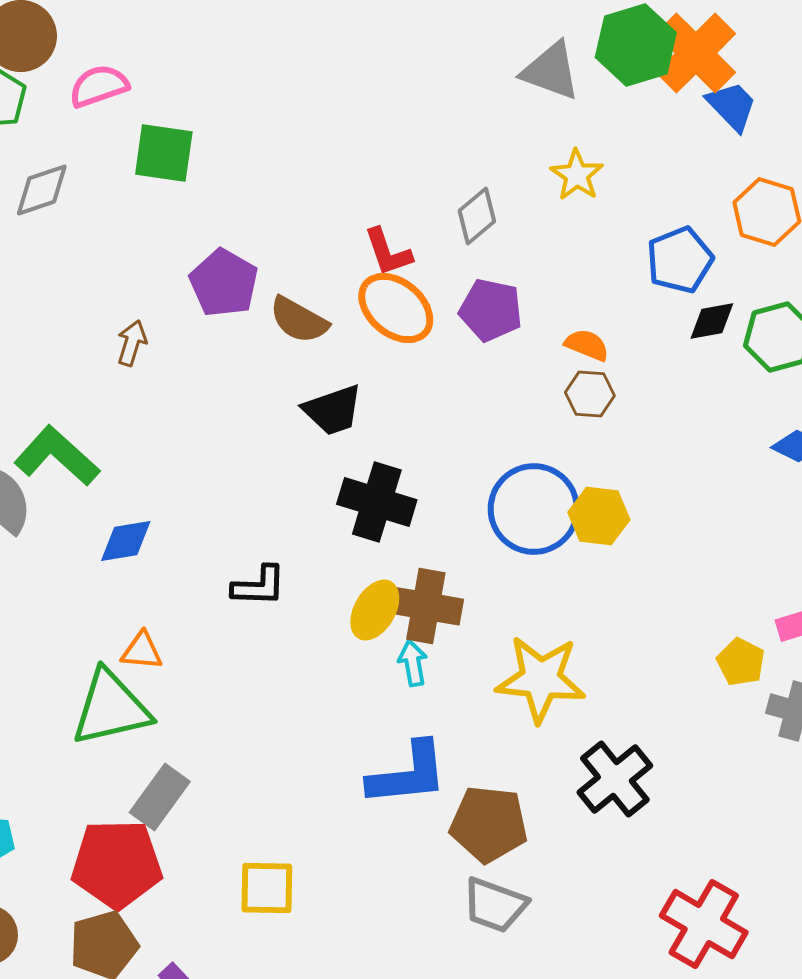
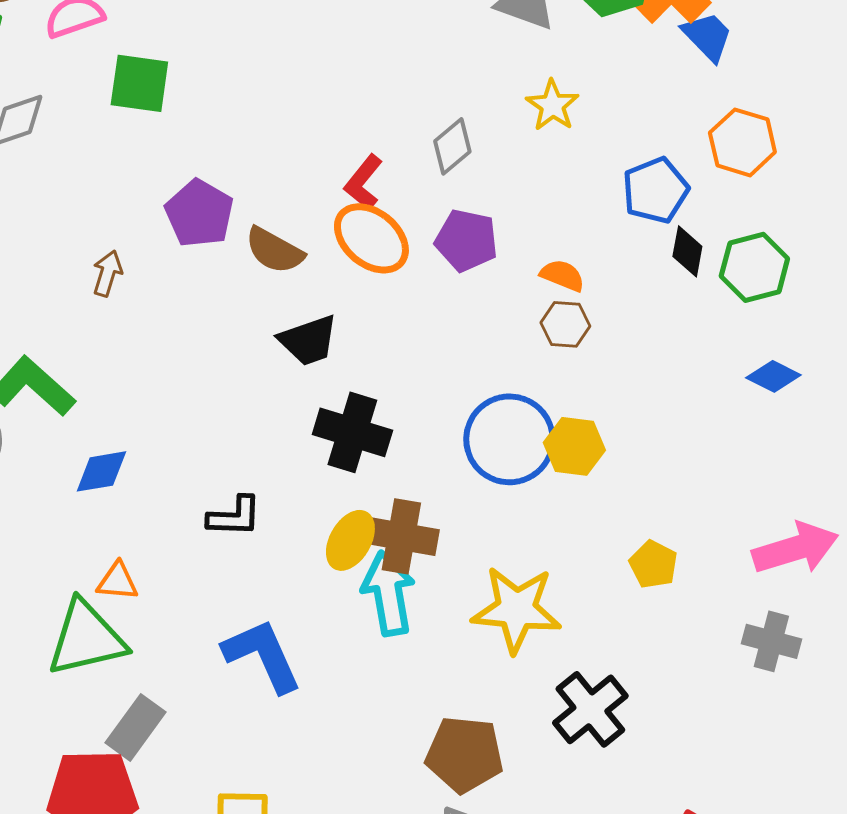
red L-shape: (388, 252) -> (363, 182), turned 58
black diamond: (712, 321) -> (687, 251), turned -69
yellow pentagon: (741, 662) -> (653, 564), moved
cyan arrow: (413, 663) -> (388, 593), size x1.8
blue L-shape: (408, 774) -> (262, 655), moved, turned -108

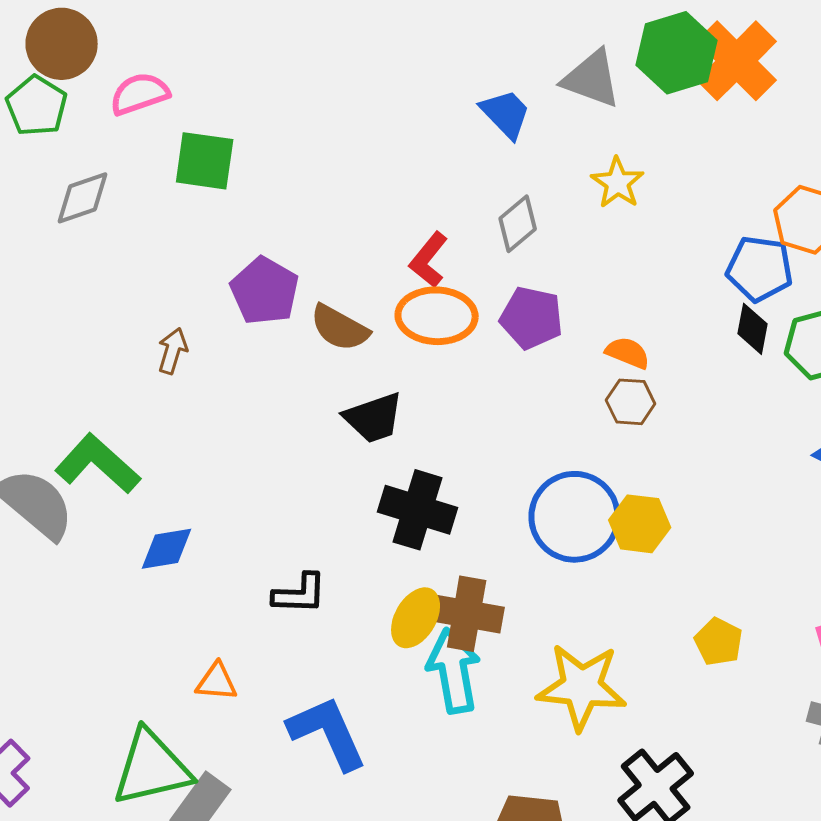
blue trapezoid: (707, 36) -> (506, 114), moved
blue pentagon: (655, 190) -> (760, 269), moved, turned 30
orange ellipse: (371, 238) -> (437, 316), turned -38
orange triangle: (117, 581) -> (217, 682), moved
green triangle: (86, 638) -> (152, 768), moved

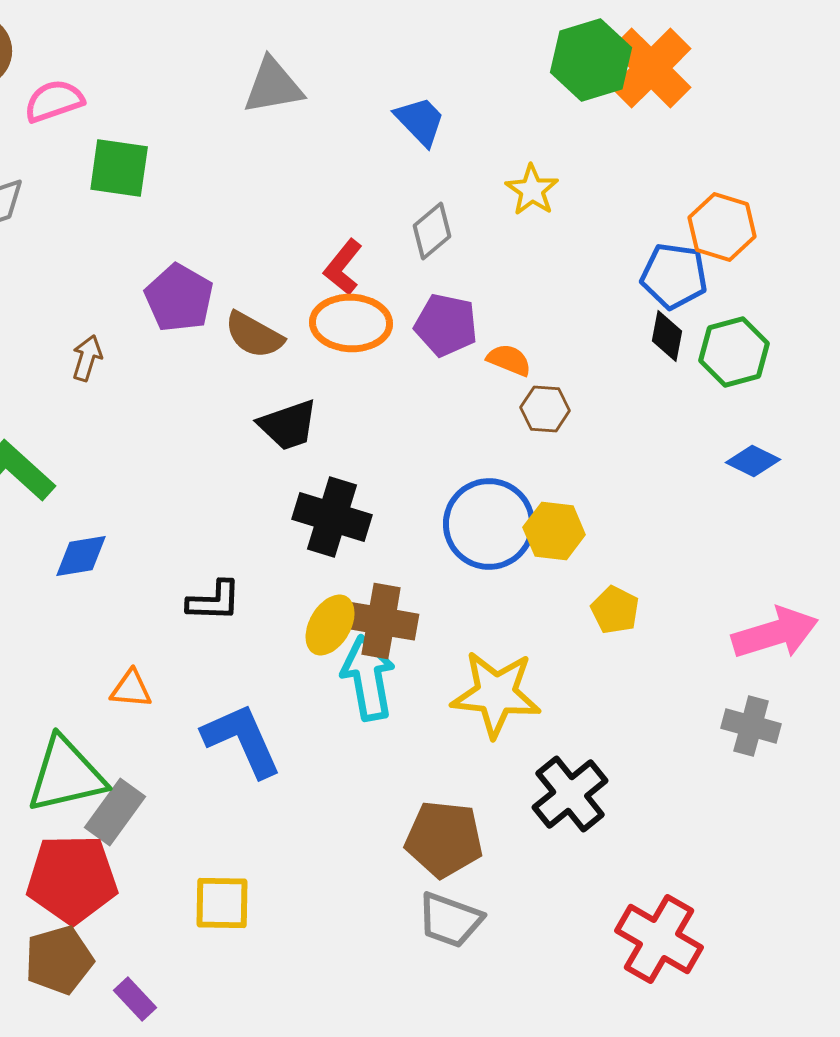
gray triangle: (592, 79) -> (273, 86), moved, turned -30
orange semicircle: (628, 353) -> (509, 360), moved
yellow pentagon: (719, 642) -> (615, 610), moved

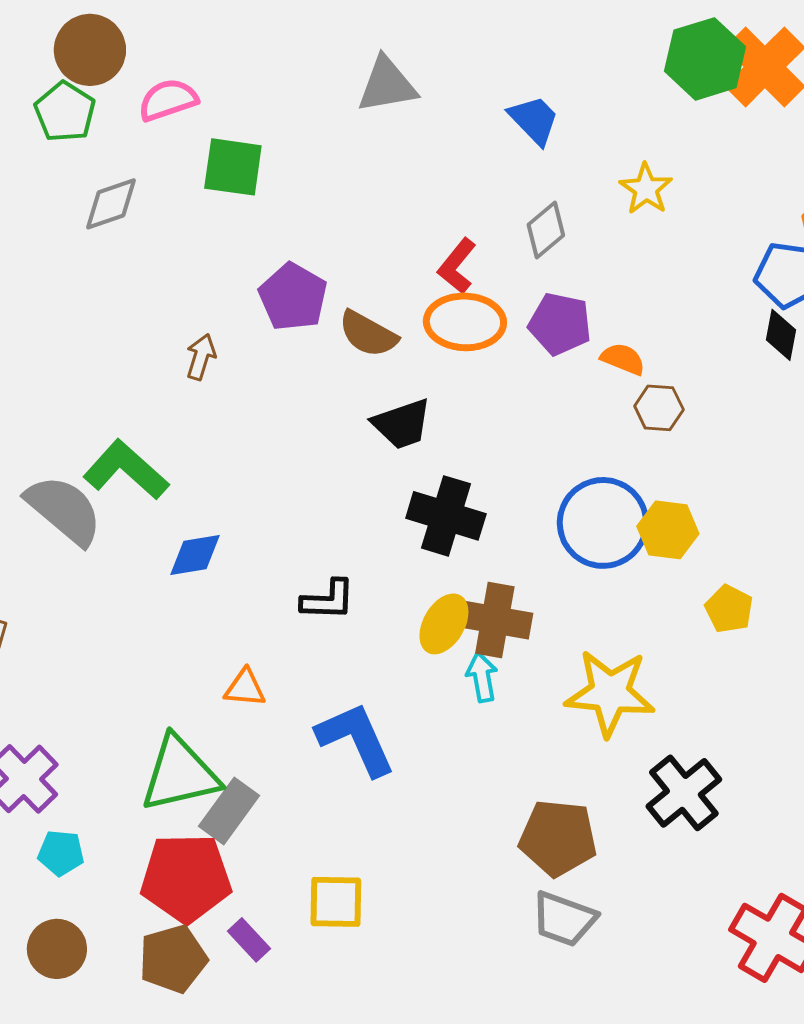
cyan arrow: (368, 678) -> (482, 677), size x0.6
purple rectangle: (135, 999) -> (249, 940), moved

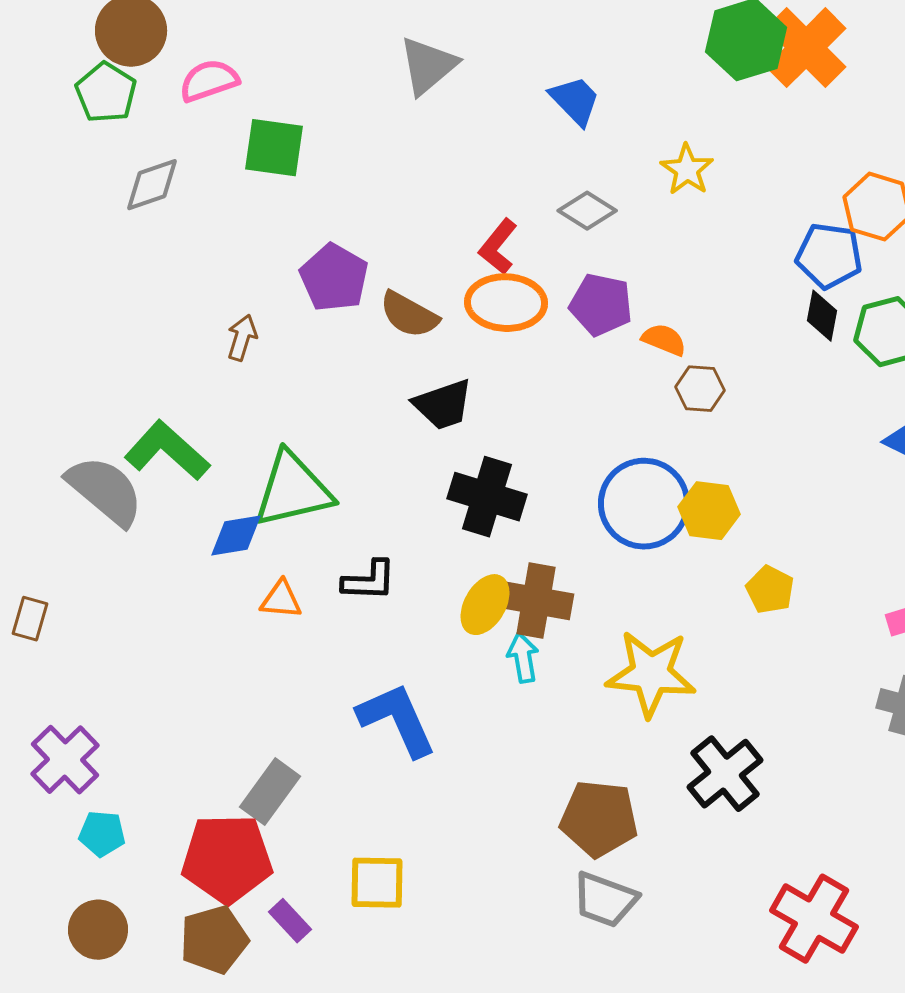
gray triangle: (387, 85) -> (428, 66), turned -30
gray diamond: (546, 230) -> (587, 211), turned 72
orange triangle: (245, 688) -> (281, 600), moved
green triangle: (180, 774) -> (293, 490), moved

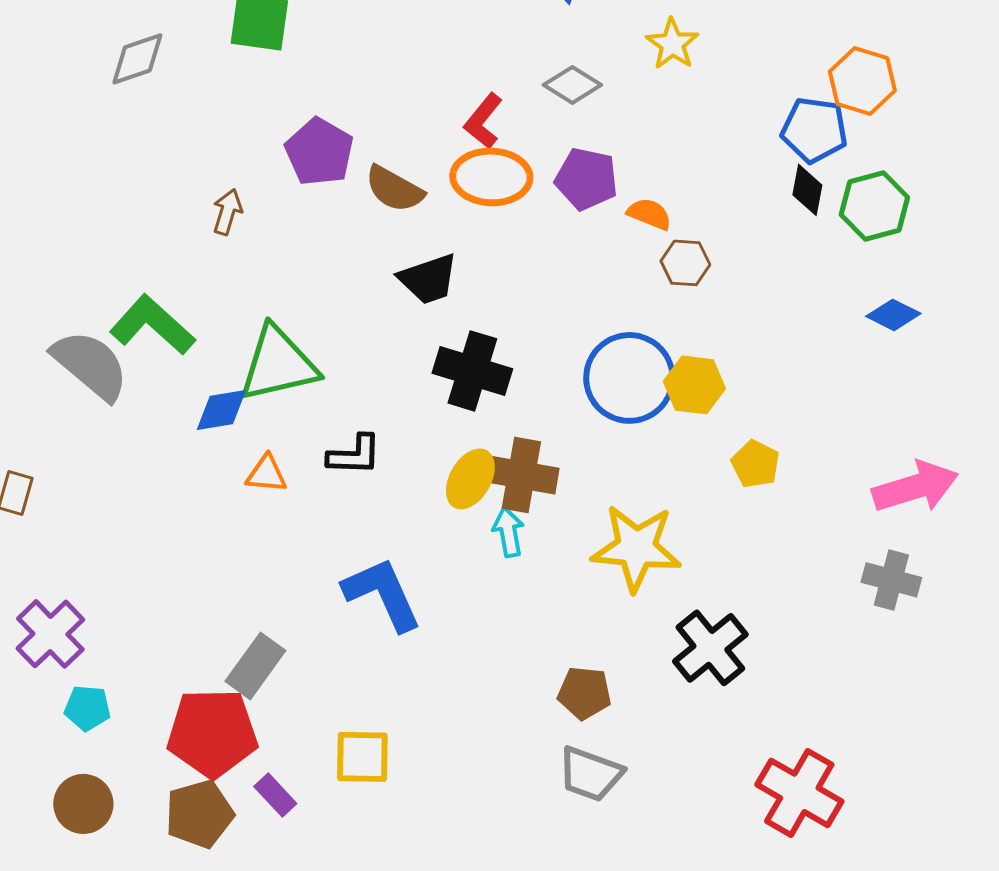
brown pentagon: (599, 819) -> (584, 693), size x0.7

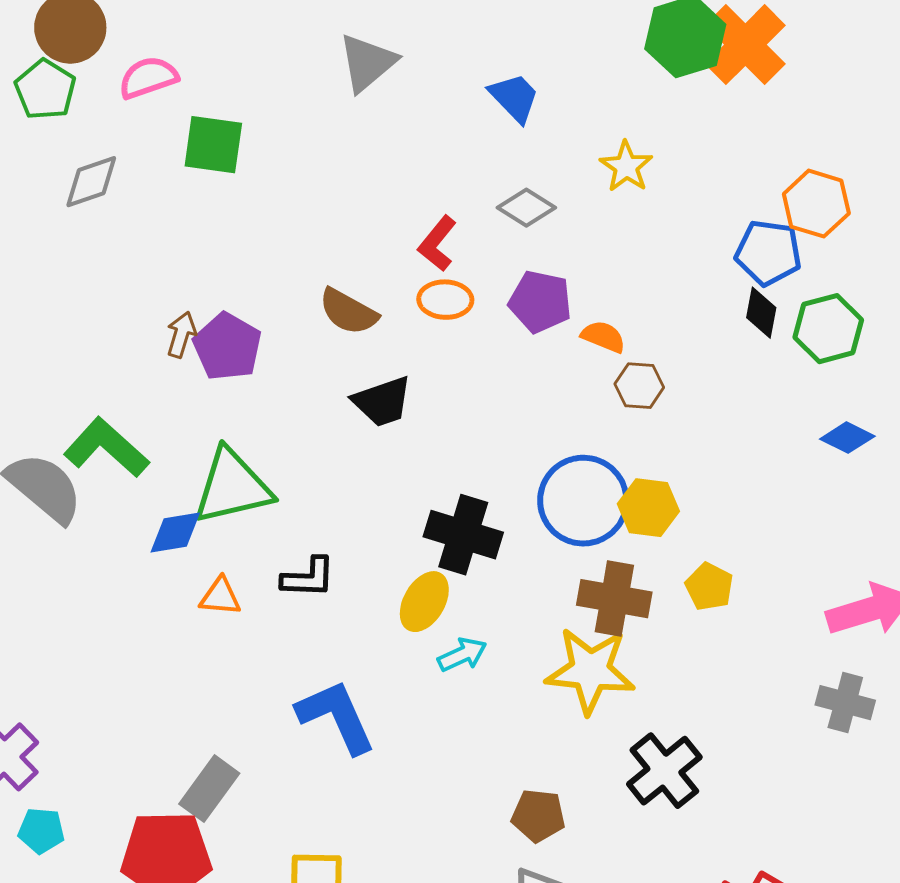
purple pentagon: (319, 152) -> (227, 347), moved
orange ellipse: (491, 177) -> (445, 300), size x0.7
black cross: (472, 371) -> (463, 535), moved
brown cross: (521, 475) -> (614, 599), moved
cyan arrow: (508, 532) -> (462, 655), turned 75

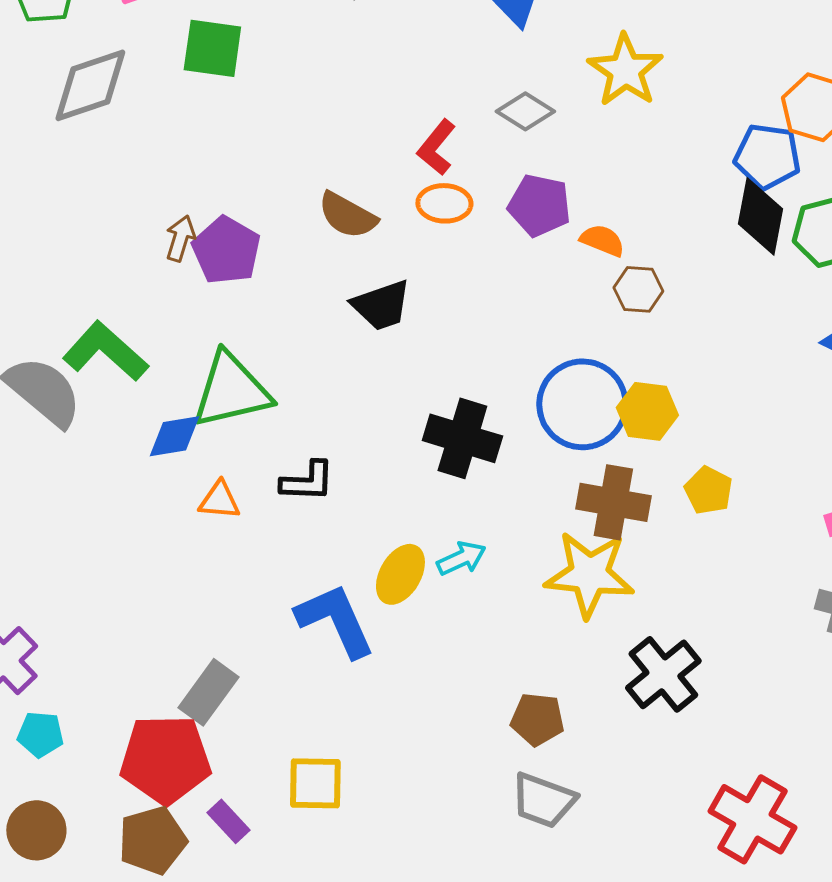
yellow star: (626, 167) -> (625, 70), size x1.4
gray diamond: (91, 182) -> (90, 85), size x1.4
black diamond: (761, 313) -> (760, 216), size x1.5
yellow ellipse: (424, 602) -> (400, 574), moved

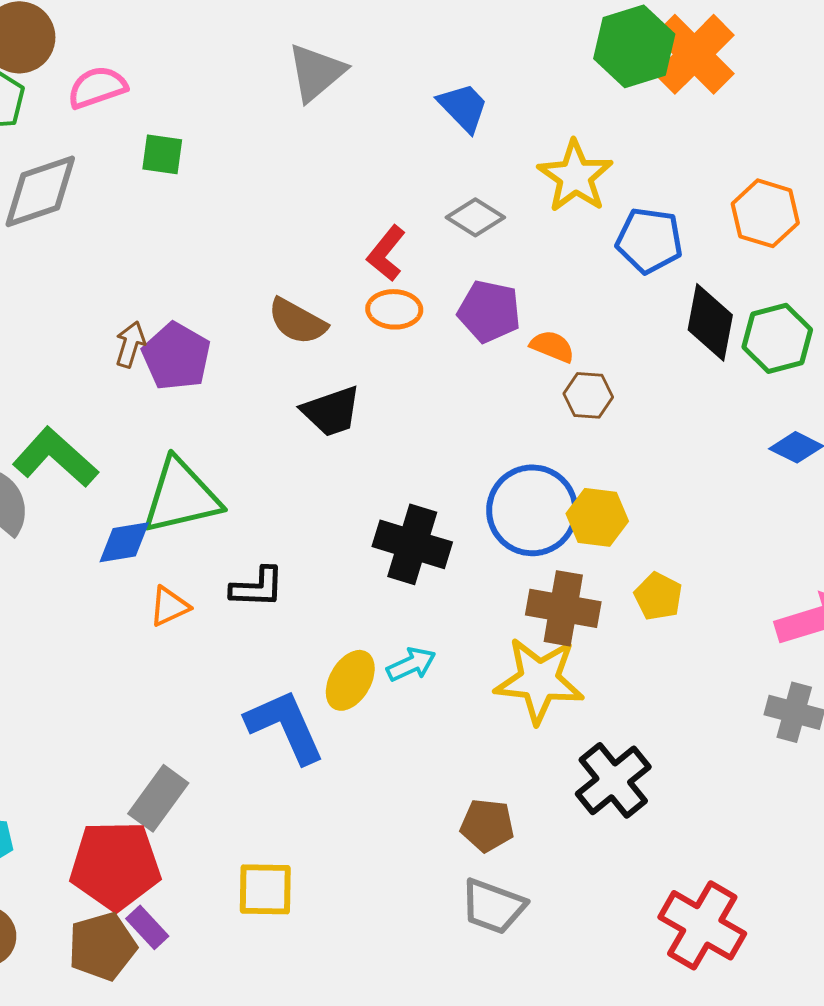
green square: (212, 48) -> (162, 154), size x0.7
blue pentagon: (767, 156) -> (649, 240), moved
orange triangle: (219, 500) -> (169, 606), turned -30
purple rectangle: (228, 821) -> (147, 927), moved

